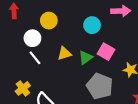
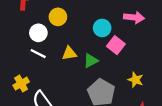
pink square: (106, 52) -> (116, 45), moved
white line: (35, 58) -> (38, 54), turned -32

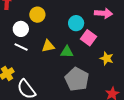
green triangle: (91, 61) -> (67, 52), turned 32
yellow star: (136, 80) -> (107, 58), moved

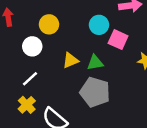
white line: (21, 47) -> (30, 79), moved, turned -56
gray pentagon: (77, 79) -> (95, 92), moved

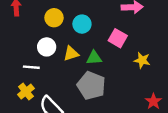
cyan circle: (99, 25) -> (82, 24), moved
white circle: (32, 46) -> (47, 47), moved
white line: (30, 79) -> (31, 67), turned 42

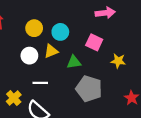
yellow triangle: (71, 54) -> (51, 51), moved
white line: (31, 67) -> (40, 83), moved
gray pentagon: (91, 86) -> (89, 89), moved

